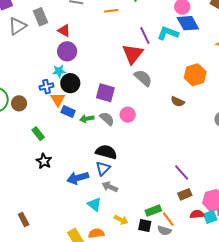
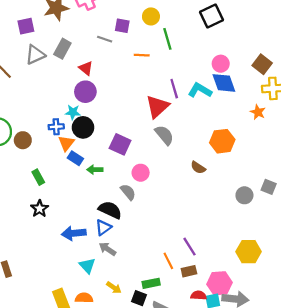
gray rectangle: (41, 17) -> (62, 49), turned 42
gray semicircle: (107, 119) -> (128, 192), moved
orange line: (168, 219) -> (168, 261), moved

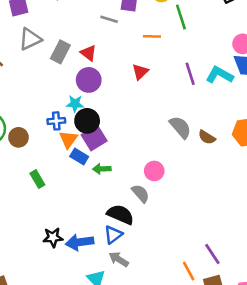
gray rectangle: (62, 49) -> (60, 52), moved
red triangle: (157, 107) -> (140, 72), moved, size x0.6
purple square: (120, 144) -> (94, 138), moved, turned 35
brown semicircle: (198, 168) -> (207, 137), moved
black star: (40, 209) -> (53, 237), moved, turned 30

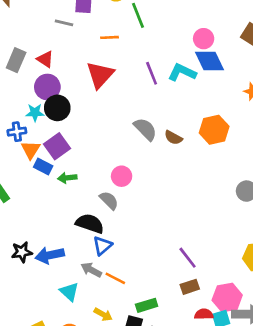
red triangle: (140, 72) -> (100, 75), size x1.6
black circle: (87, 121) -> (57, 108), moved
blue triangle: (113, 235) -> (102, 246), moved
orange line: (189, 271) -> (115, 278), moved, turned -30

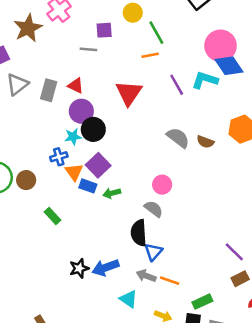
orange line: (109, 37) -> (150, 55), moved
pink circle: (204, 39) -> (221, 46), size x1.6
black semicircle: (90, 224) -> (139, 233), turned -105

